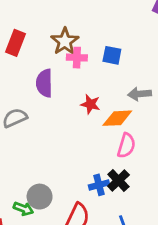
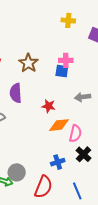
pink cross: (77, 58) -> (66, 60), moved
orange diamond: (117, 118) -> (59, 125), moved
black cross: (118, 180) -> (83, 154), moved

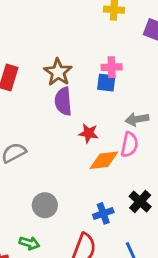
purple semicircle: (16, 93) -> (63, 101), moved
pink semicircle: (75, 134) -> (130, 145), moved
gray circle: (17, 172) -> (45, 205), moved

